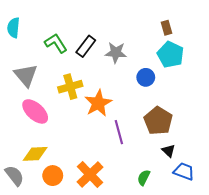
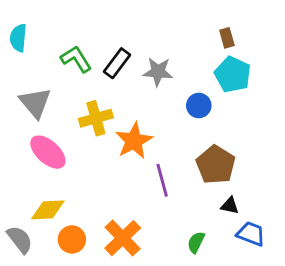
black triangle: (169, 151) -> (230, 206), turned -32

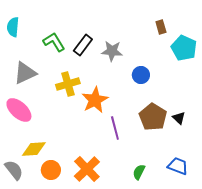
cyan pentagon: (233, 74) -> (184, 48), moved
gray triangle: (35, 103) -> (25, 73), turned 45
pink ellipse: (48, 152) -> (19, 110), moved
black triangle: (230, 206) -> (179, 118), moved, turned 32

